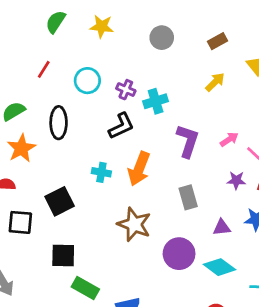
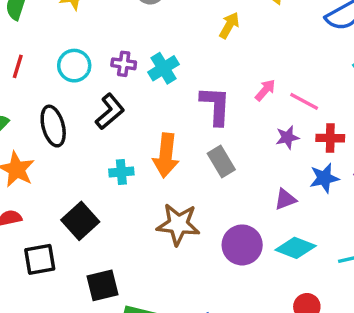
black L-shape: (121, 126) -> (110, 112), moved
gray rectangle: (188, 197) -> (221, 161), moved

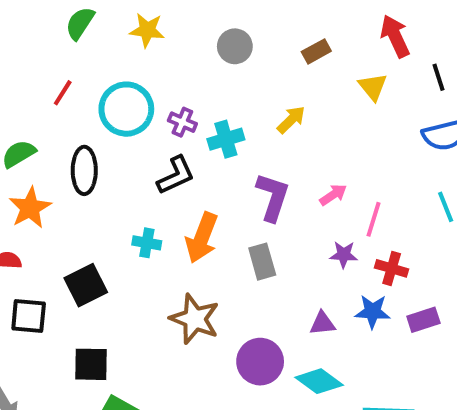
yellow arrow: (229, 25) -> (291, 120), moved
cyan circle: (74, 66) -> (126, 109), size x1.4
pink line: (304, 101) -> (373, 219), turned 64
black L-shape: (110, 112) -> (176, 175), moved

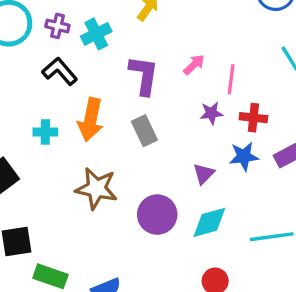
black L-shape: (176, 175) -> (60, 71), turned -96
purple triangle: (322, 323) -> (204, 174), turned -30
cyan diamond: (319, 381) -> (209, 222), turned -42

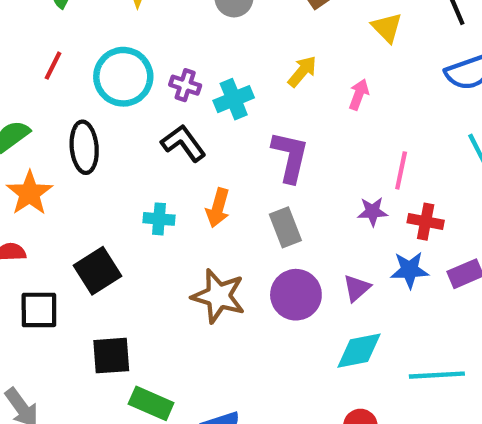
pink arrow: (194, 65) -> (359, 94), moved, turned -30
orange arrow: (91, 120) -> (218, 208), size x0.7
purple circle: (157, 215) -> (296, 295), moved

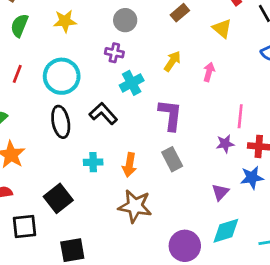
purple cross: (185, 85) -> (114, 53), moved
black ellipse: (84, 147) -> (61, 122), moved
orange arrow: (218, 208) -> (129, 165), moved
purple circle: (296, 295) -> (185, 246), moved

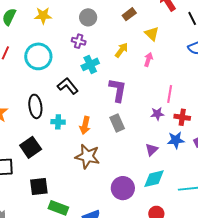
yellow triangle: (222, 28) -> (152, 34), moved
black ellipse: (61, 122) -> (35, 106), moved

